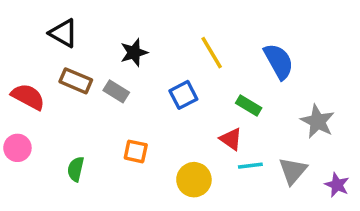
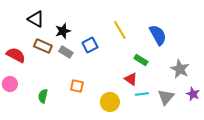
black star: (134, 53) -> (63, 31), moved
blue square: (183, 95) -> (90, 45), moved
purple star: (337, 185) -> (193, 94), moved

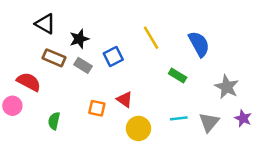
red semicircle: (16, 55) -> (29, 82), moved
red triangle: (131, 79) -> (125, 99), moved

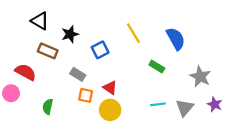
gray rectangle: (83, 65) -> (78, 74), moved
yellow circle: (138, 128) -> (110, 110), moved

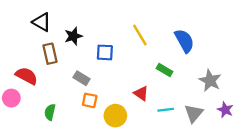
blue square: (100, 50) -> (105, 52), turned 30
brown rectangle: (48, 51) -> (50, 54), turned 54
red triangle: (110, 88) -> (141, 93), moved

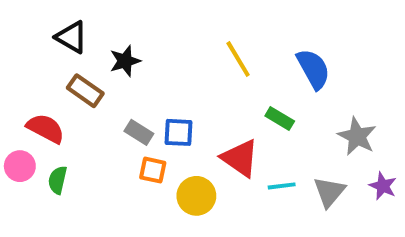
blue square: (105, 52) -> (179, 132), moved
brown rectangle: (50, 54) -> (85, 91), turned -42
red triangle: (141, 93) -> (240, 158), size x1.5
green semicircle: (50, 112) -> (58, 180), moved

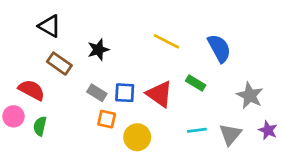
yellow line: (238, 59) -> (166, 41), turned -32
black star: (125, 61) -> (98, 50), moved
red triangle: (240, 158) -> (159, 94), moved

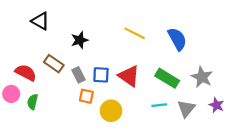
brown rectangle: (59, 64) -> (54, 64), moved
green rectangle: (196, 83) -> (167, 78), moved, size x1.5
gray rectangle: (97, 93) -> (78, 75), turned 32

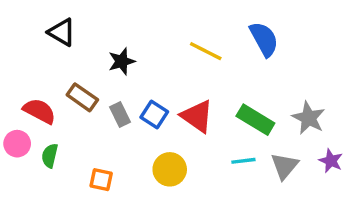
blue semicircle: (177, 39) -> (264, 39), moved
blue square: (101, 75) -> (154, 115), turned 30
orange square: (86, 96) -> (101, 180), moved

